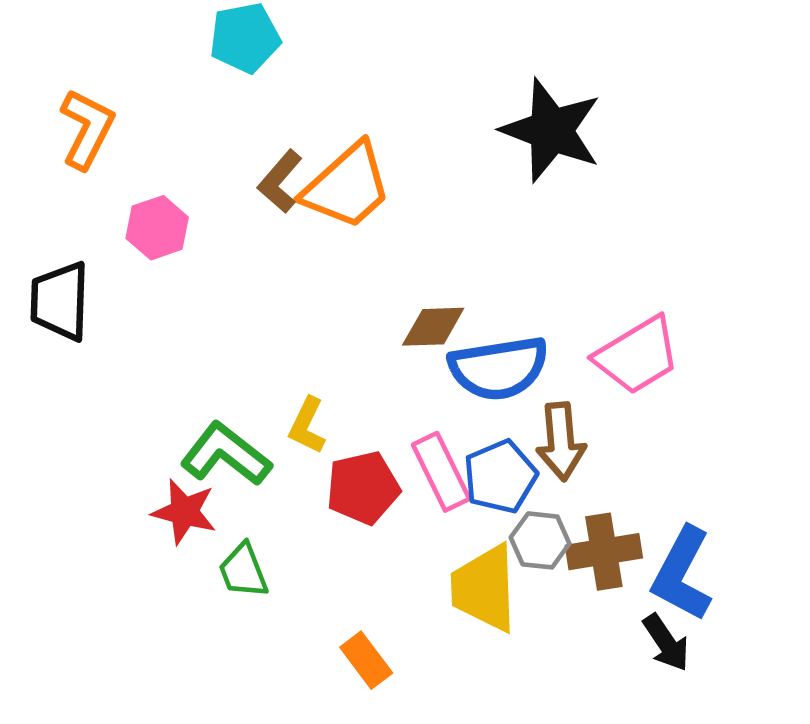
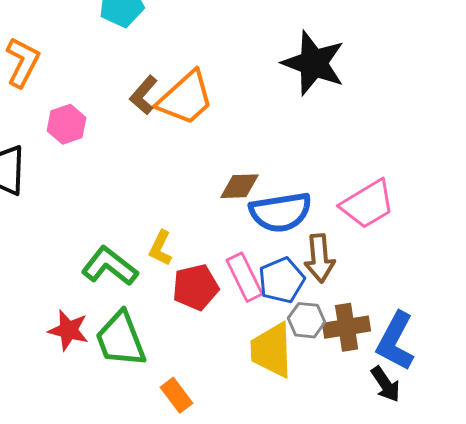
red star: (184, 512) -> (69, 330), moved
green trapezoid: (243, 571) -> (121, 339), size x1.6
orange rectangle: (366, 660) -> (177, 395), moved

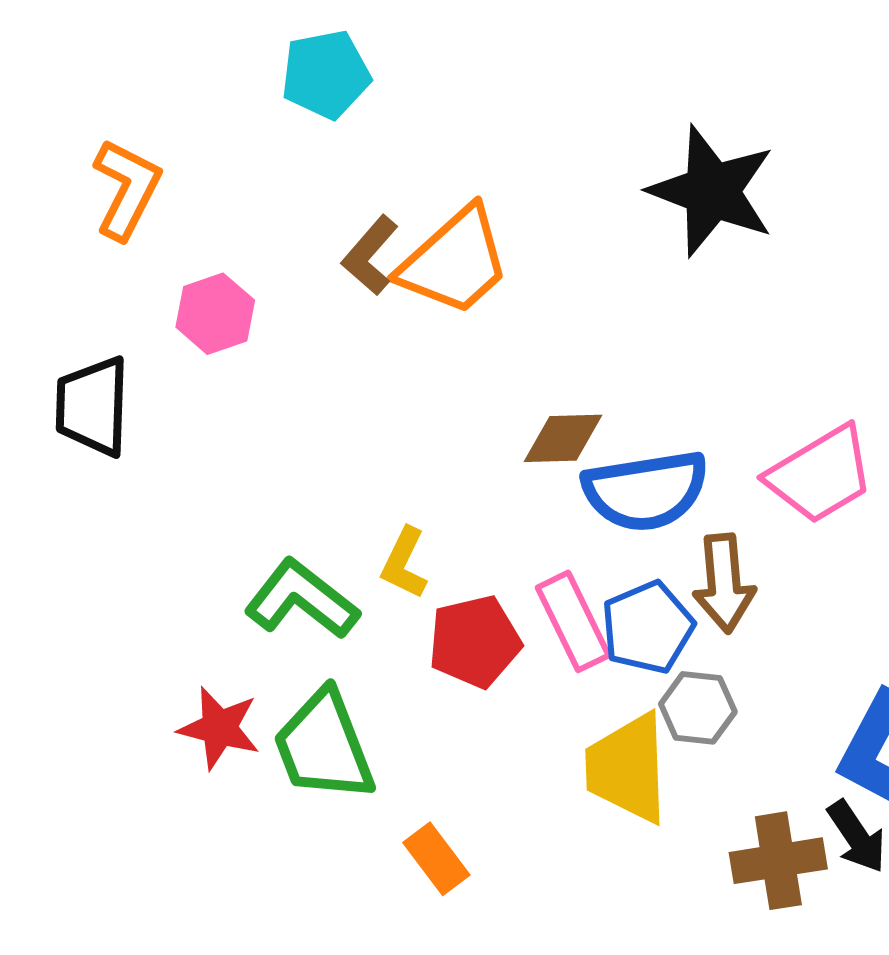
brown cross: (347, 327) -> (778, 861), moved

